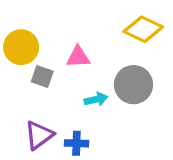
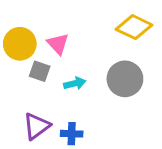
pink triangle: (78, 57) -> (58, 44), moved, turned 50
cyan arrow: (96, 99) -> (75, 83), moved

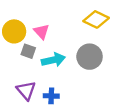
cyan arrow: (75, 83) -> (53, 60), size x1.5
purple triangle: (37, 126) -> (26, 91), turned -35

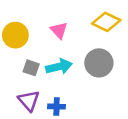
pink triangle: (41, 31) -> (59, 30), moved
gray square: (28, 51) -> (31, 68), moved

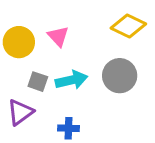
pink triangle: (59, 30) -> (58, 36), moved
purple triangle: (29, 100) -> (20, 112), moved, turned 35

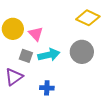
pink triangle: (58, 36) -> (36, 34), moved

